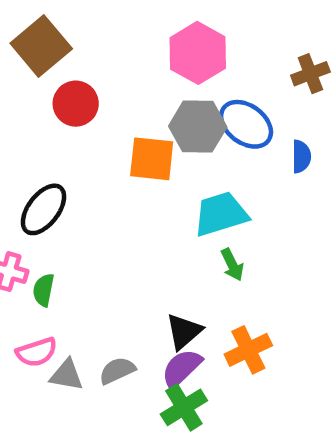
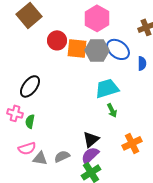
red circle: (76, 104) -> (57, 40), moved
orange square: (152, 159) -> (77, 48), moved
orange cross: (248, 350) -> (132, 143), moved

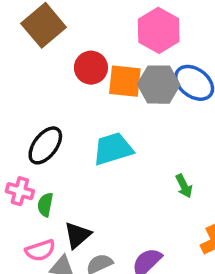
cyan trapezoid: (107, 88) -> (113, 149), moved
black triangle: (91, 139) -> (77, 235), moved

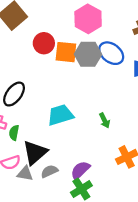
cyan trapezoid: (113, 149) -> (60, 115), moved
black triangle: (77, 235) -> (35, 153), size x1.4

